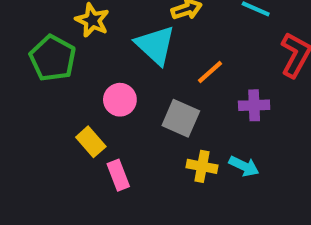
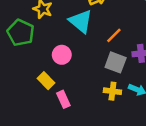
gray square: (181, 118) -> (116, 62), moved

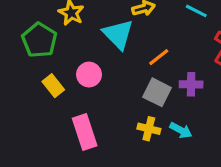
yellow rectangle: (46, 81) -> (53, 86), moved
pink rectangle: (63, 99) -> (85, 132), size x1.5

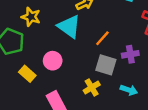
yellow cross: (149, 129) -> (92, 88), moved, turned -35

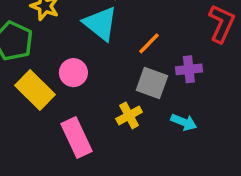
yellow rectangle: (27, 74) -> (35, 90), size x1.5

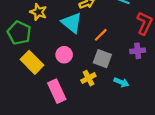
purple cross: (189, 69) -> (138, 51), moved
pink circle: (73, 73) -> (64, 55), moved

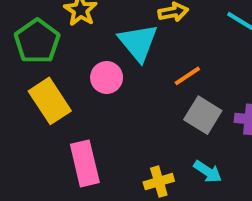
pink circle: (64, 55) -> (107, 77), moved
gray square: (102, 59) -> (203, 115), moved
yellow cross: (88, 78) -> (159, 182), moved

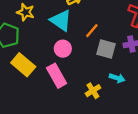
pink circle: (107, 77) -> (63, 49), moved
pink rectangle: (85, 163) -> (57, 76), moved

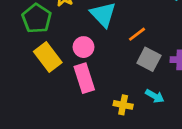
pink circle: (63, 49) -> (84, 47), moved
yellow cross: (93, 91) -> (123, 105), turned 32

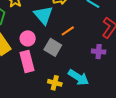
gray square: (149, 59) -> (53, 47), moved
cyan arrow: (155, 96) -> (79, 77), size x1.5

